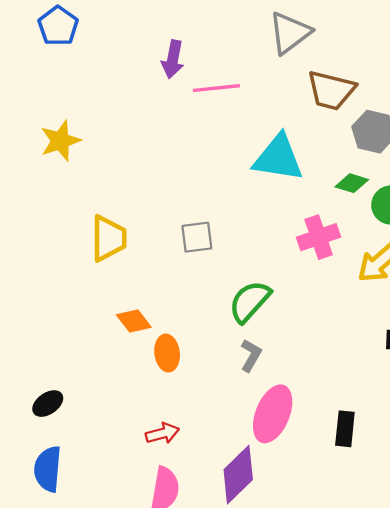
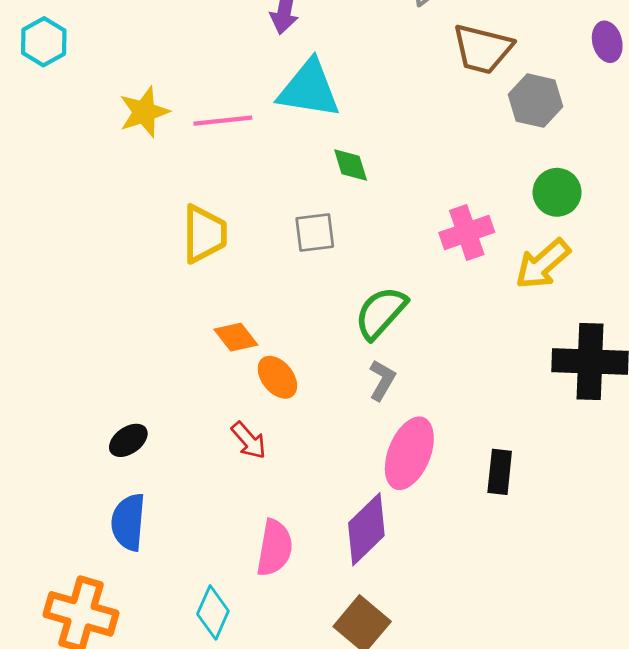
pink line: (216, 88) -> (223, 121), moved
cyan triangle: (278, 158) -> (309, 89), moved
green diamond: (352, 183) -> (351, 165), moved, turned 56
orange ellipse: (167, 353) -> (277, 377), turned -32
red arrow: (162, 433) -> (249, 440), moved, turned 64

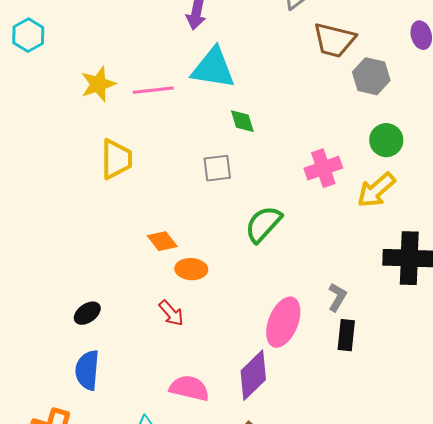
yellow trapezoid: (204, 234) -> (116, 159), moved
orange ellipse: (277, 377) -> (191, 269), turned -48
gray L-shape: (382, 380) -> (337, 297), moved
pink semicircle: (275, 548) -> (189, 388), turned -87

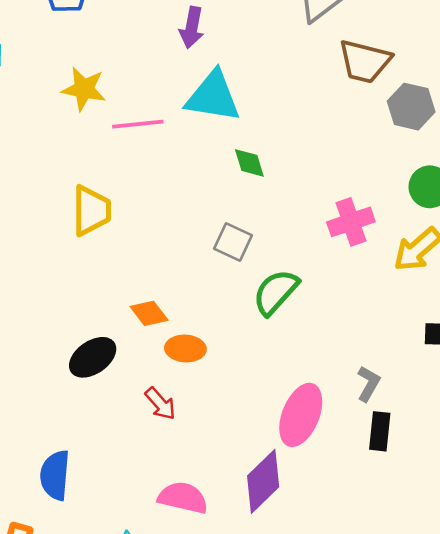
yellow star: (98, 84) -> (84, 89), moved, turned 30
gray square: (217, 168) -> (233, 242), moved, turned 32
black ellipse: (87, 313) -> (93, 357), moved, size x1.4

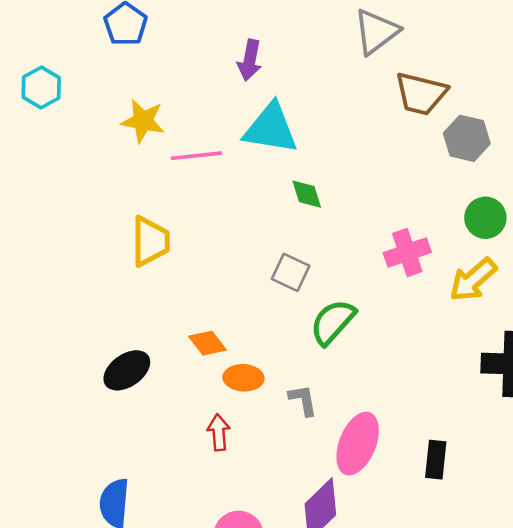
black ellipse: (93, 357) -> (127, 370), moved
gray L-shape: (368, 384) -> (303, 400), moved, turned -40
red arrow: (160, 404) -> (219, 432), turned -144

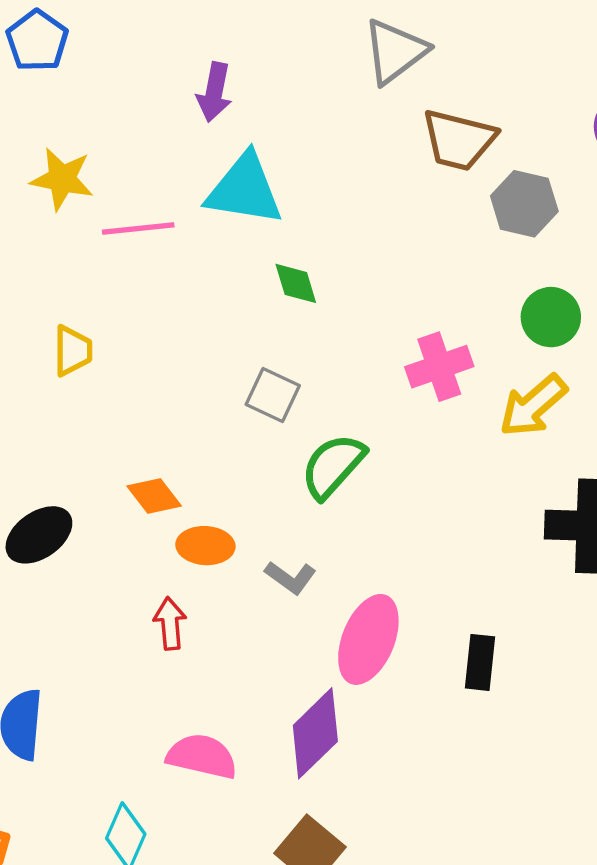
yellow trapezoid: (150, 241) -> (73, 351), size x0.7
gray L-shape: (303, 400) -> (290, 577), turned 136

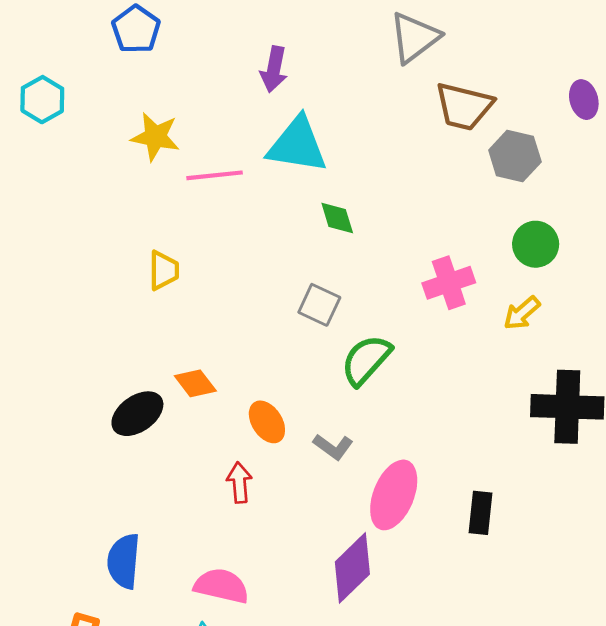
yellow arrow: (533, 406) -> (522, 313), size x0.7
orange diamond: (154, 496) -> (195, 383), moved
orange ellipse: (205, 546) -> (267, 422), turned 54
pink semicircle: (202, 756) -> (221, 586), moved

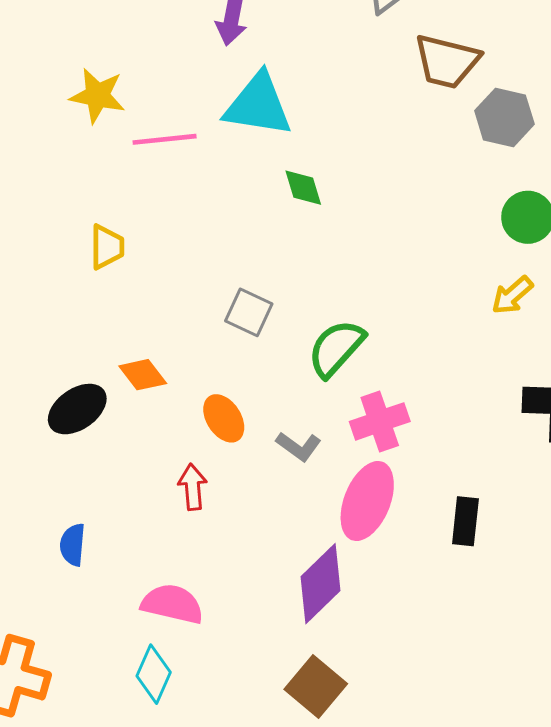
pink cross: (449, 283) -> (380, 421), moved
gray square: (319, 305) -> (249, 312), moved
blue semicircle: (124, 561) -> (73, 545), moved, size x0.7

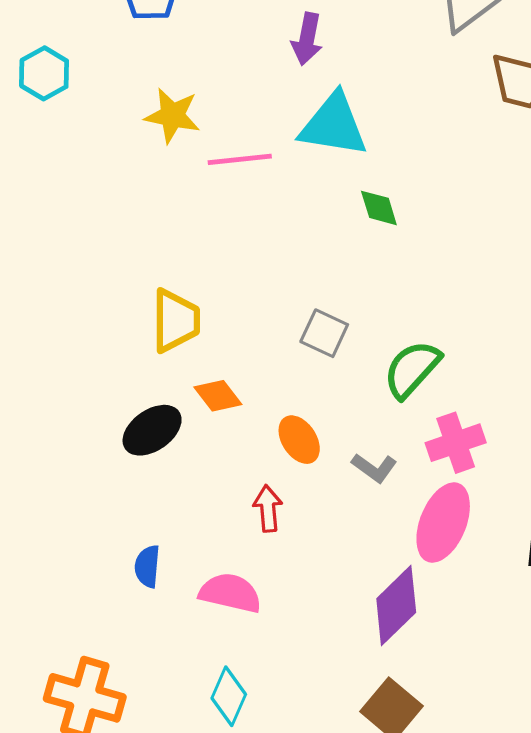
yellow trapezoid: (107, 247) -> (176, 321), moved, size x1.4
pink semicircle: (172, 604) -> (230, 593), moved

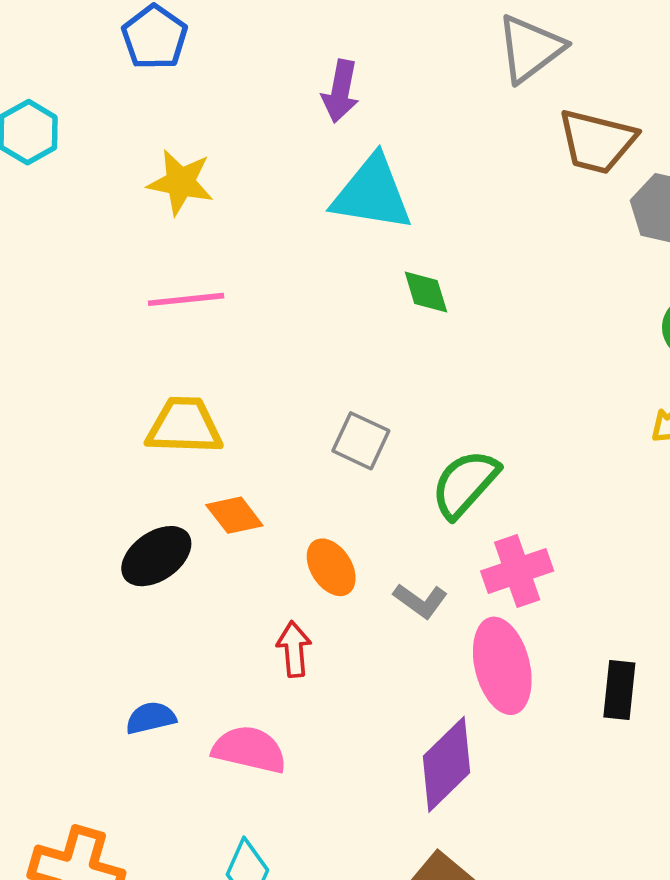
pink line: (240, 159) -> (186, 299), moved
yellow trapezoid: (176, 321) -> (184, 426), turned -88
pink ellipse: (443, 523) -> (502, 666), turned -36
blue semicircle: (147, 566) -> (151, 718), turned 72

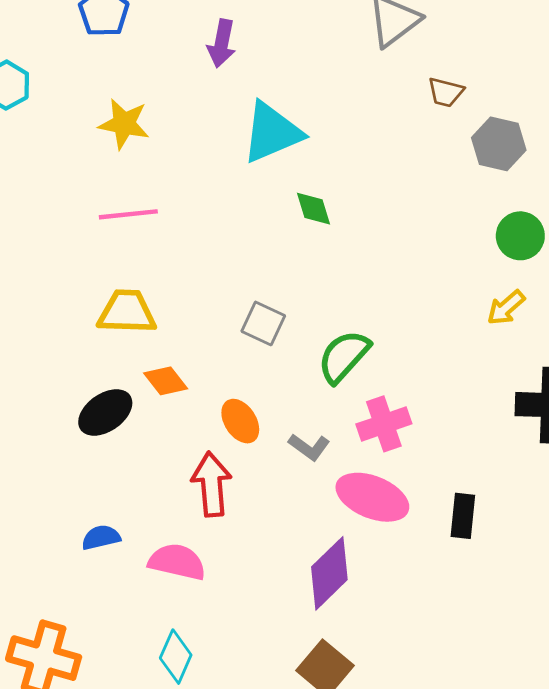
purple arrow: (340, 91) -> (222, 43), moved
brown trapezoid: (597, 141) -> (446, 92), size x0.6
cyan triangle: (372, 193) -> (272, 132), turned -32
red arrow: (294, 649) -> (212, 484), size x1.5
pink ellipse: (502, 666) -> (372, 497), turned -54

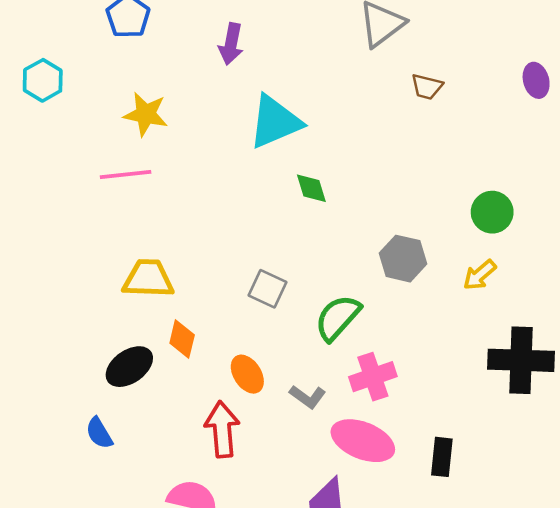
gray hexagon: (499, 144) -> (403, 259), moved
pink line: (128, 214) -> (126, 174), moved
orange diamond: (166, 381) -> (182, 339), turned 51
blue semicircle: (101, 537) -> (99, 433), moved, turned -108

